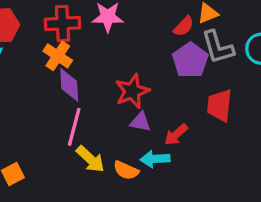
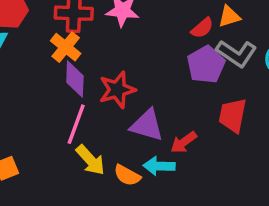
gray L-shape: (218, 47) -> (236, 53), turned -45
red star: (132, 91) -> (117, 90), moved
purple triangle: (140, 122) -> (147, 125), size x1.5

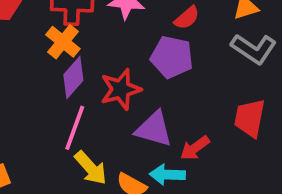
red semicircle: (202, 28) -> (187, 18), moved
purple pentagon: (206, 65) -> (172, 57), moved, turned -30
purple diamond: (75, 79) -> (73, 77), turned 39

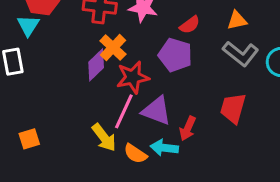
orange cross: (63, 42) -> (113, 48), moved
pink line: (75, 128) -> (124, 111), moved
red arrow: (195, 148) -> (188, 128), turned -35

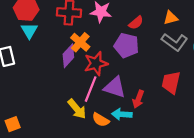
cyan triangle: (28, 25) -> (29, 31), moved
orange square: (29, 139) -> (13, 124), moved

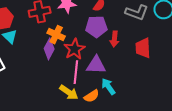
red arrow: (138, 99) -> (114, 39), moved
cyan arrow: (122, 114) -> (108, 86), turned 66
orange semicircle: (101, 120) -> (92, 96), turned -49

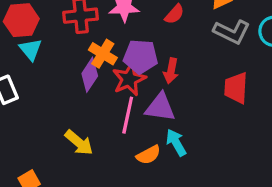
purple pentagon: (96, 27) -> (141, 57), moved
red arrow: (114, 39) -> (171, 71), moved
yellow arrow: (69, 92) -> (79, 143), moved

